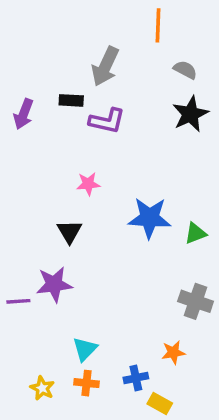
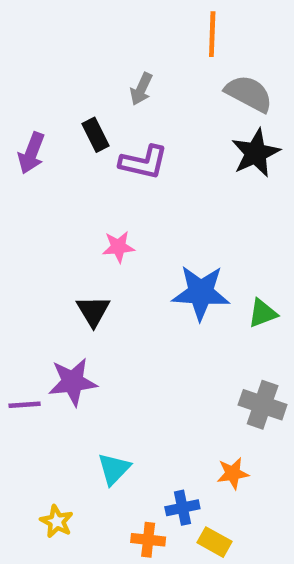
gray arrow: (105, 66) -> (141, 89), size x0.6
gray semicircle: (185, 70) -> (249, 94), size x1.5
black rectangle: (71, 100) -> (96, 135), turned 60
orange cross: (87, 383) -> (148, 540), moved

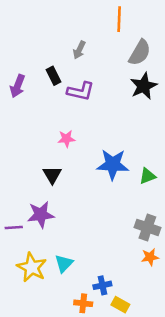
gray semicircle: (249, 94) -> (140, 53), turned 92
orange star: (233, 473) -> (150, 257), moved
yellow star: (57, 521) -> (32, 267), moved, size x1.6

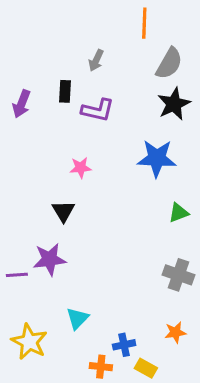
black rectangle: (54, 76) -> (65, 91), turned 30
blue star: (113, 164) -> (157, 158), moved
orange star: (150, 257) -> (175, 332), moved
yellow star: (32, 267) -> (29, 342), moved

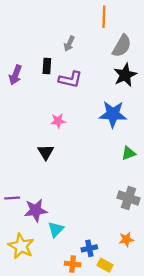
purple star: (49, 259) -> (36, 210), moved

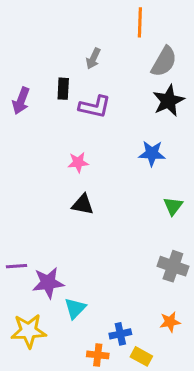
blue star: (113, 114) -> (152, 153), size x0.7
black triangle: (46, 152) -> (83, 205), moved, turned -48
green triangle: (128, 153) -> (173, 206), turned -32
yellow star: (21, 246) -> (29, 331), turned -30

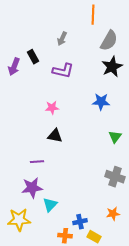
black rectangle: (63, 89) -> (33, 57), moved, turned -32
purple line: (17, 266) -> (37, 162), moved

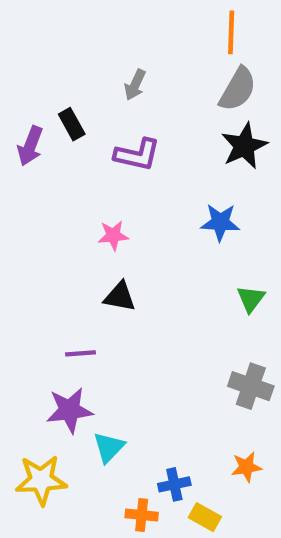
orange line: (93, 15) -> (231, 32), moved

